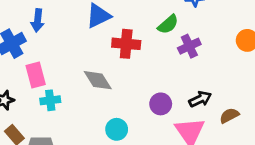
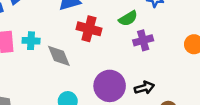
cyan cross: (50, 100) -> (31, 41), moved
purple circle: (161, 104) -> (110, 86), size x1.6

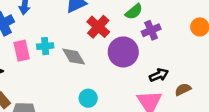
red cross: (89, 29) -> (98, 27), turned 35
purple circle: (110, 86) -> (123, 52), moved

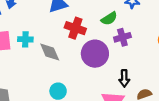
red cross: (98, 27) -> (75, 28), turned -30
black arrow: (159, 75) -> (124, 78), turned 105

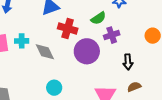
black arrow: (124, 78) -> (128, 62), moved

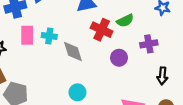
green semicircle: (98, 18) -> (125, 21), moved
purple circle: (87, 51) -> (119, 58), size x0.6

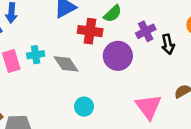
purple circle: (119, 58) -> (118, 56), size x1.5
black arrow: (162, 76) -> (168, 44), moved

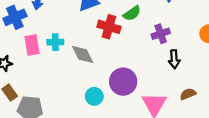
black arrow: (168, 44) -> (174, 59), moved
purple circle: (118, 56) -> (123, 82), moved

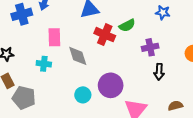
cyan cross: (55, 42) -> (44, 64), moved
pink rectangle: (32, 45) -> (54, 37), moved
brown semicircle: (188, 94) -> (175, 106), moved

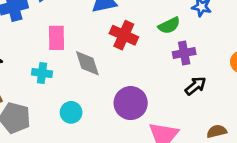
green semicircle: (127, 25) -> (169, 25), moved
black arrow: (159, 72) -> (196, 86), turned -133
cyan circle: (83, 95) -> (71, 112), moved

